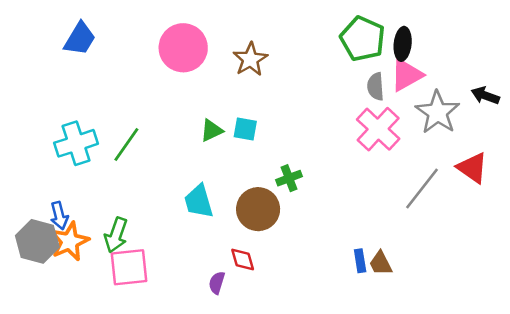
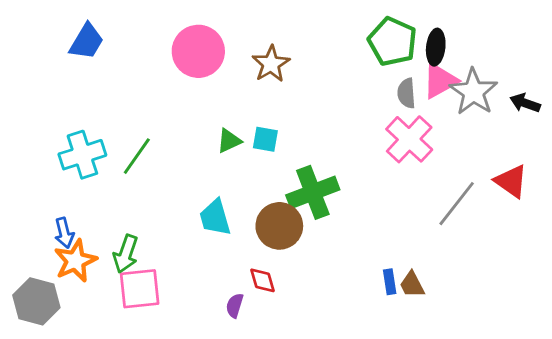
gray star: (437, 112) -> (473, 92), moved
green cross: (289, 178) -> (313, 192), size x1.8
gray hexagon: (37, 241) -> (36, 301), moved

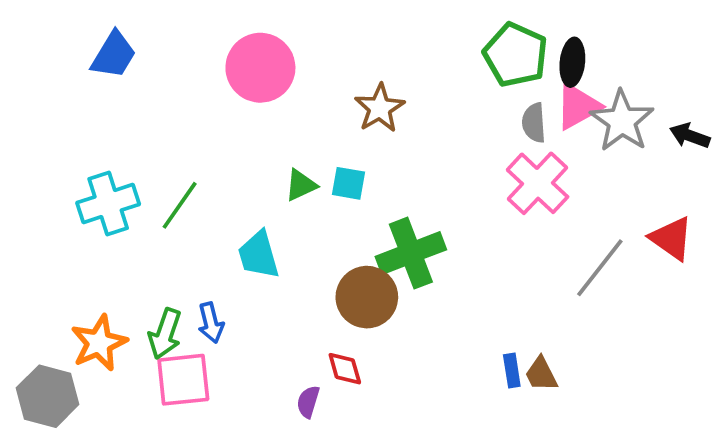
brown star: (271, 64) -> (380, 108), moved
cyan trapezoid: (215, 218) -> (259, 255), moved
blue arrow: (64, 233) -> (211, 323), moved

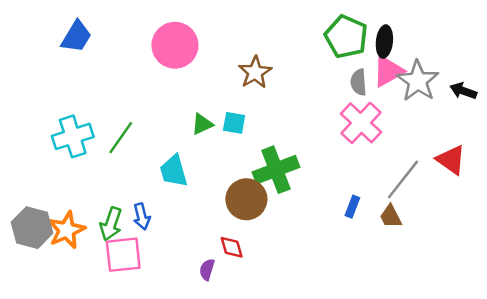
blue rectangle: (512, 370) -> (352, 207), moved, turned 30
brown trapezoid: (541, 374) -> (391, 217), moved
gray hexagon: (48, 396) -> (32, 228), moved

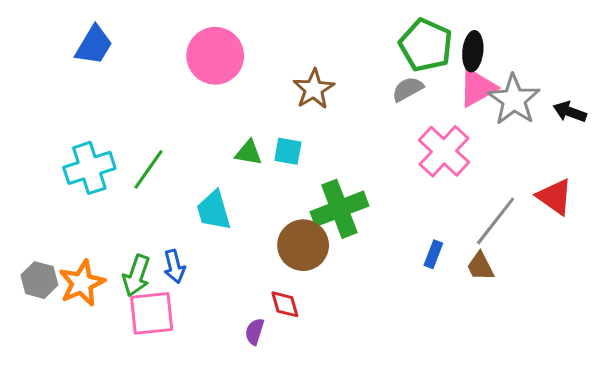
gray semicircle: (359, 82) -> (408, 89), moved, turned 65
green triangle: (202, 124) -> (249, 153), turned 35
gray hexagon: (32, 228) -> (39, 280), size x0.7

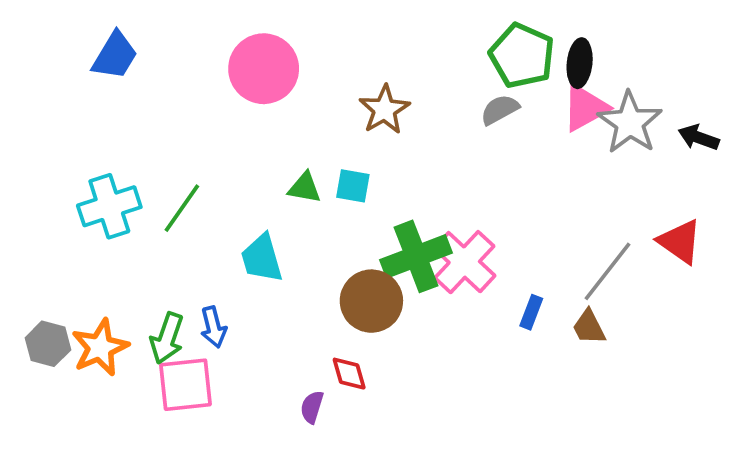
pink cross: (444, 151) -> (464, 262), moved

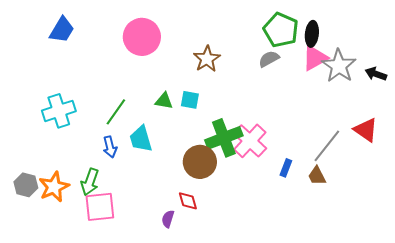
green line: (182, 208) -> (116, 112), moved
blue arrow: (213, 327) -> (110, 147), moved

